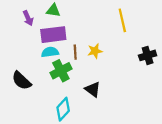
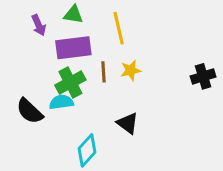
yellow line: (122, 20) -> (119, 28), moved
cyan semicircle: (50, 52) -> (61, 102), moved
green cross: (61, 71) -> (70, 82), moved

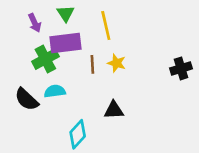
green triangle: (73, 15) -> (66, 13), turned 48
yellow star: (131, 70) -> (117, 63), turned 30
green cross: (70, 82) -> (45, 59), moved
black triangle: (128, 123) -> (114, 110), turned -40

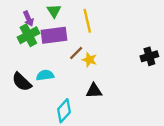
green cross: (45, 59) -> (28, 35), moved
yellow star: (117, 63) -> (89, 60), moved
brown line: (92, 64) -> (76, 53), turned 48

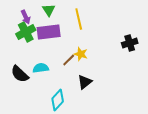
brown line: (76, 53) -> (69, 60), moved
black cross: (149, 56) -> (130, 43), moved
black triangle: (94, 91) -> (85, 82), turned -35

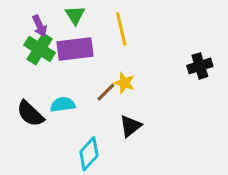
green cross: (26, 32) -> (40, 49), turned -30

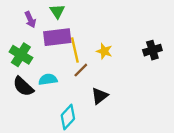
yellow line: (121, 29) -> (75, 50), moved
green cross: (40, 49) -> (21, 55), moved
yellow star: (124, 83) -> (104, 51), moved

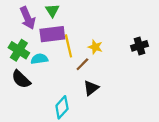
purple arrow: (30, 20) -> (28, 18), size x1.5
brown line: (81, 70) -> (82, 64), moved
cyan semicircle: (48, 79) -> (39, 59), moved

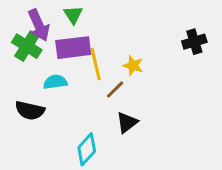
black cross: (139, 46) -> (194, 42), moved
green cross: (19, 50) -> (27, 46), moved
black semicircle: (21, 79) -> (30, 110), turned -30

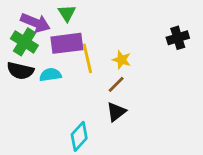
purple arrow: (39, 25) -> (35, 23), turned -44
brown line: (115, 89) -> (116, 84), moved
black semicircle: (30, 110) -> (20, 71), moved

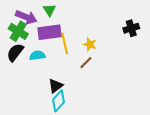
black semicircle: (20, 71) -> (15, 52), turned 114
black triangle: (116, 112) -> (56, 86), moved

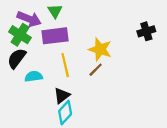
yellow line: (65, 43) -> (65, 65), moved
yellow star: (90, 44) -> (100, 49), size x1.5
cyan semicircle: (37, 55) -> (34, 76), moved

